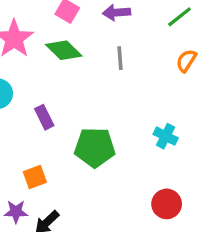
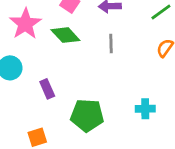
cyan cross: (166, 136) -> (145, 109), turned -30

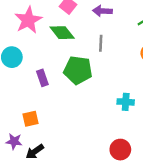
green pentagon: (87, 115) -> (78, 70), moved

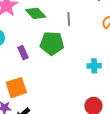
orange square: (30, 119) -> (16, 88), size x1.5

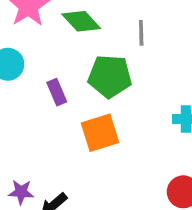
orange square: (16, 88) -> (100, 133), moved

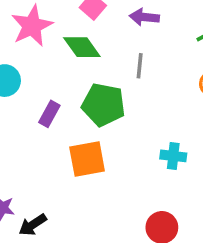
purple rectangle: (57, 92) -> (49, 114), turned 45

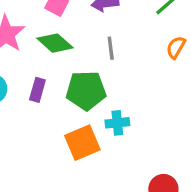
purple rectangle: (49, 114) -> (37, 90), moved
cyan cross: (173, 156) -> (117, 123), moved

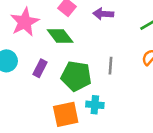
gray line: (111, 48) -> (111, 66), moved

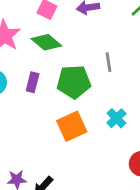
cyan cross: (95, 105) -> (116, 118), moved, turned -36

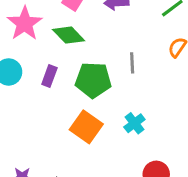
orange square: (72, 126) -> (86, 127), turned -36

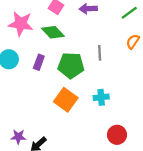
pink star: (25, 24) -> (21, 24), turned -30
cyan cross: (134, 123) -> (101, 97), turned 32

